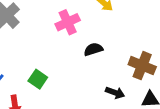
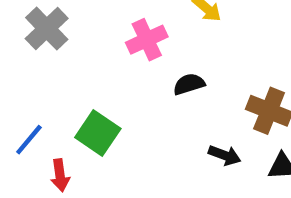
green square: (38, 79) -> (98, 133), size x1.4

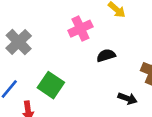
gray cross: (47, 28) -> (19, 42), moved

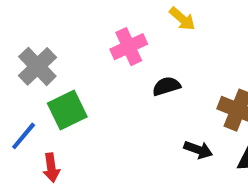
green square: (51, 85) -> (67, 110), moved, turned 30

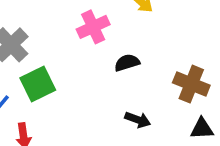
black arrow: (198, 150) -> (138, 120), moved

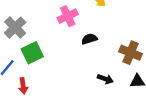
black arrow: (138, 120) -> (105, 79), moved

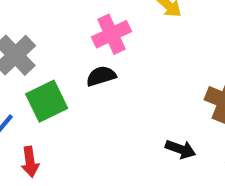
black semicircle: (89, 39) -> (101, 76), moved

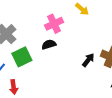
black arrow: (180, 149) -> (88, 60), moved, turned -72

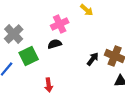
red arrow: (14, 87) -> (49, 85), moved

